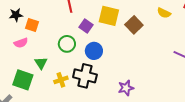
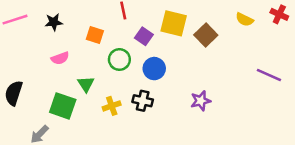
orange square: (32, 25) -> (95, 35), moved
black cross: (85, 76) -> (143, 101), size x0.7
purple star: (126, 88) -> (201, 101), moved

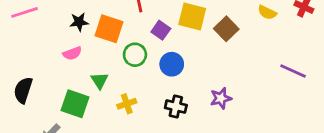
black star: (54, 22) -> (79, 22), moved
orange square: (95, 35) -> (109, 29), size x1.5
black cross: (143, 101) -> (176, 106), moved

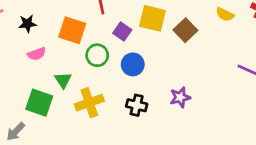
black star: (79, 22) -> (27, 24), moved
yellow cross: (127, 104) -> (89, 103), size x1.5

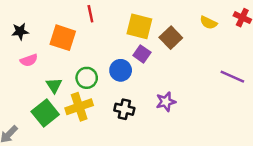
purple square: (122, 32) -> (142, 54), moved
green circle: (97, 55) -> (87, 78), moved
green square: (39, 103) -> (45, 113), moved, turned 32

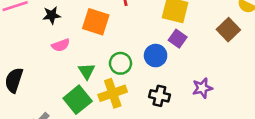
brown square: (171, 38) -> (228, 30), moved

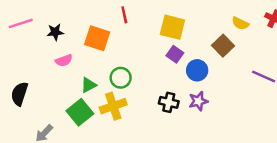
blue circle: (156, 56) -> (197, 70), moved
green triangle: (87, 71) -> (89, 85), turned 35
black cross: (159, 96) -> (169, 102), moved

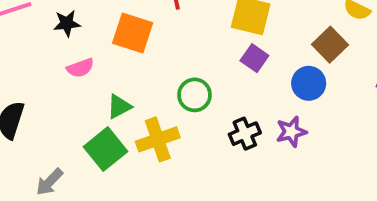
blue circle: (197, 70) -> (309, 83), moved
green circle: (121, 78) -> (194, 95), moved
black cross: (169, 102) -> (245, 134), turned -36

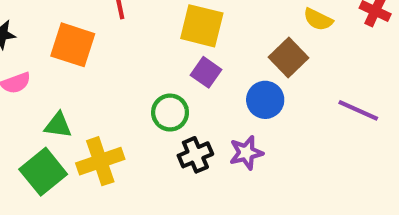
green circle: (194, 95) -> (170, 113), moved
green triangle: (119, 107) -> (58, 125), turned 36

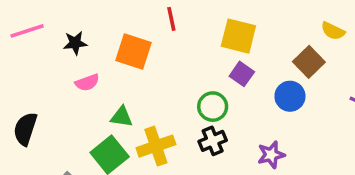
purple star: (246, 153) -> (271, 155), moved
black cross: (195, 155) -> (213, 141), moved

